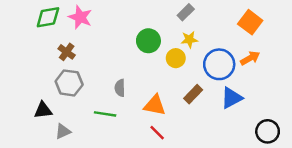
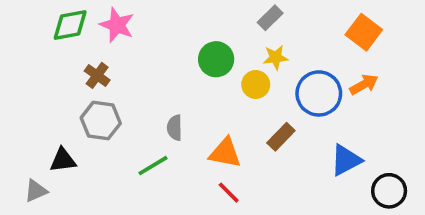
blue triangle: (232, 98) -> (346, 160), moved
green line: (105, 114) -> (153, 166), turned -40
gray triangle: (63, 131) -> (36, 191), moved

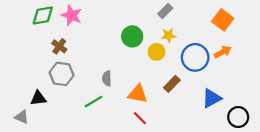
gray triangle: (36, 191) -> (22, 117), turned 48

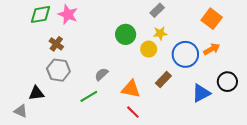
gray semicircle: (107, 78) -> (101, 74), turned 48
black circle: (238, 117) -> (227, 82), moved

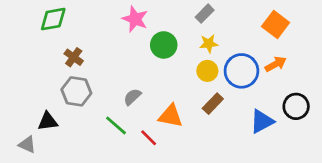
pink star: (68, 14) -> (135, 19), moved
yellow circle: (149, 49) -> (207, 71), moved
green line: (89, 96) -> (116, 125), turned 72
red line: (133, 112) -> (149, 138), moved

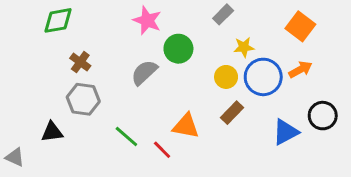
yellow star: (209, 44) -> (244, 47), moved
gray semicircle: (132, 97) -> (144, 72), moved, size x1.4
gray triangle: (27, 145) -> (15, 157), moved

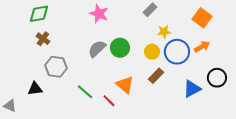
green circle: (178, 49) -> (120, 48), moved
brown cross: (80, 62) -> (43, 39), moved
orange triangle: (186, 126) -> (125, 85), turned 30

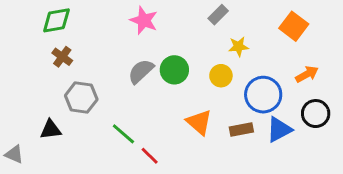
orange arrow: (202, 47) -> (307, 74), moved
blue circle: (177, 52) -> (263, 95), moved
brown rectangle: (156, 76) -> (241, 130), moved, turned 35
orange triangle: (125, 85) -> (199, 122), moved
red line: (109, 101) -> (150, 156), moved

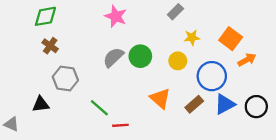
orange square: (294, 26) -> (231, 39), moved
black circle: (316, 114) -> (256, 107), moved
brown rectangle: (241, 130) -> (194, 104), turned -30
red line: (150, 156) -> (120, 125), turned -49

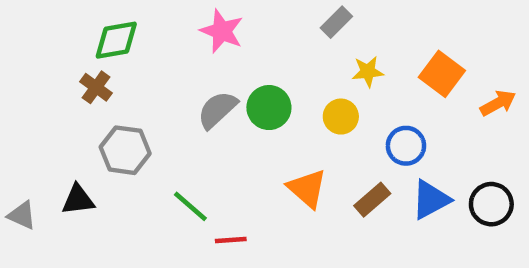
green diamond: (45, 16) -> (116, 40), moved
orange arrow: (247, 60) -> (498, 103), moved
blue circle: (212, 76) -> (406, 146), size x0.7
gray triangle: (11, 124) -> (22, 215), moved

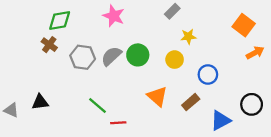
orange square: (442, 74) -> (244, 25), moved
gray hexagon: (125, 150) -> (83, 57), moved
blue triangle: (431, 200) -> (221, 120), moved

